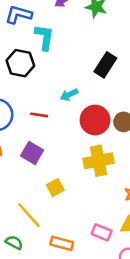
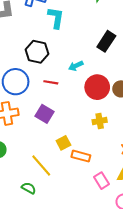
black hexagon: (20, 63) -> (37, 52), moved
yellow cross: (98, 161) -> (100, 121), size x0.6
pink rectangle: (102, 232) -> (102, 181), turned 35
orange rectangle: (62, 243) -> (81, 156), moved

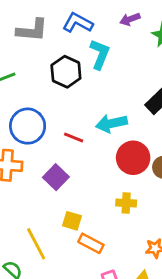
black hexagon: (37, 52) -> (66, 72), moved
cyan arrow: (76, 66) -> (111, 123), size x1.5
yellow square: (63, 143) -> (72, 221), turned 32

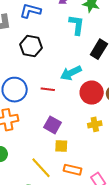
cyan L-shape: (100, 54) -> (77, 25), moved
purple square: (56, 177) -> (52, 125), moved
orange rectangle: (91, 243) -> (72, 170), moved

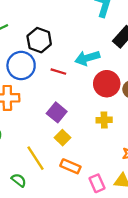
black hexagon: (31, 46) -> (39, 40), moved
yellow square: (61, 146) -> (63, 138), turned 32

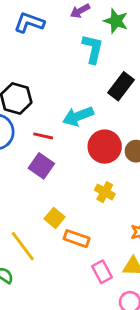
purple square: (57, 112) -> (41, 166), moved
yellow cross: (104, 120) -> (105, 192), turned 35
orange rectangle: (70, 166) -> (77, 239), moved

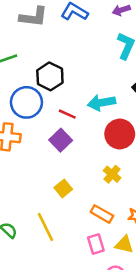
orange rectangle: (77, 239) -> (102, 214), moved
yellow line: (23, 246) -> (46, 227), moved

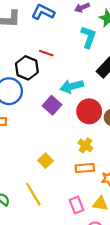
red line: (67, 114) -> (46, 53), moved
purple square: (61, 140) -> (52, 105), moved
orange rectangle: (102, 214) -> (85, 168), moved, turned -30

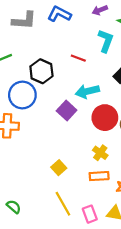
red line: (46, 53) -> (78, 58), moved
yellow line: (33, 194) -> (63, 204), moved

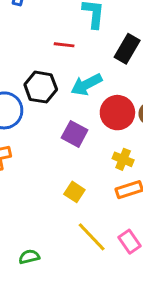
black hexagon: (41, 71) -> (41, 87), moved
purple square: (67, 110) -> (75, 134), moved
green semicircle: (14, 207) -> (29, 257), turned -40

